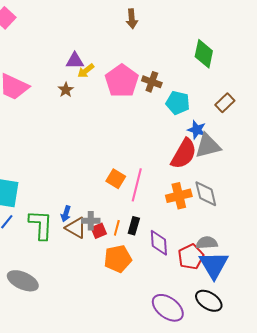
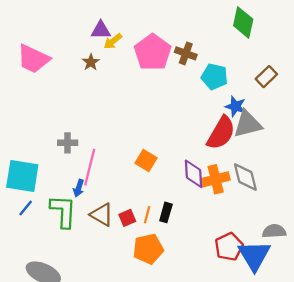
pink line: (137, 185) -> (90, 167), moved
blue arrow: (66, 214) -> (79, 188), moved
gray cross: (91, 221) -> (68, 143), moved
purple diamond: (159, 243) -> (193, 174), moved
gray semicircle: (207, 243) -> (274, 231), moved

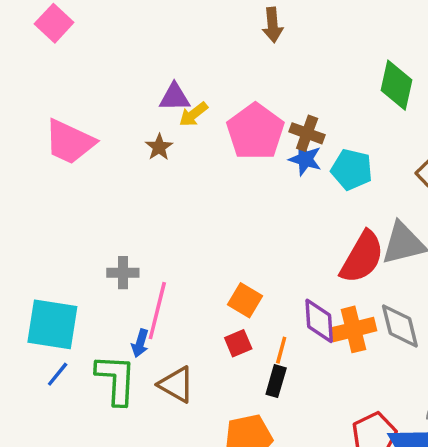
blue star: (235, 106) -> (305, 159), moved
orange line: (147, 215) -> (281, 350), moved
red square: (127, 218) -> (238, 343), moved

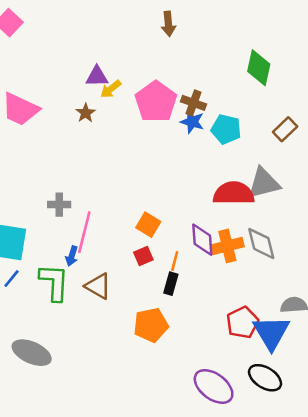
red semicircle: (362, 257) -> (234, 193), turned -120

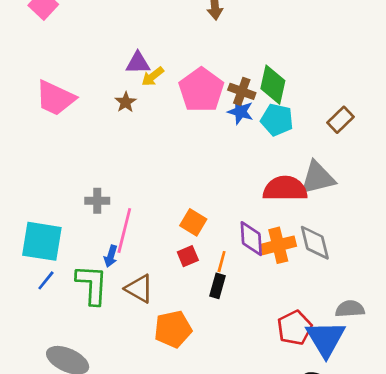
green diamond: (259, 68) -> (273, 85), moved
orange pentagon: (151, 325) -> (173, 329), moved

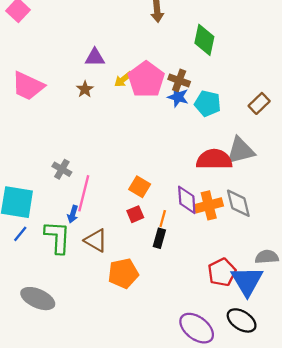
yellow arrow: (153, 76) -> (123, 79), moved
green diamond: (273, 85) -> (204, 40), moved
gray cross: (97, 201) -> (62, 169), turned 30

